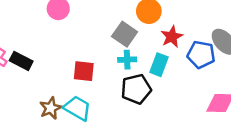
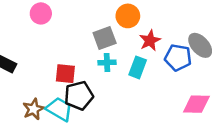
gray square: (125, 34) -> (105, 38), turned 35
black pentagon: (136, 89) -> (79, 96), moved

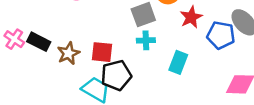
cyan rectangle: (138, 67) -> (178, 62), moved
brown star: (33, 109) -> (68, 53), moved

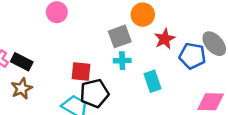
brown star: (68, 53) -> (22, 88), moved
cyan rectangle: (178, 62) -> (152, 81), turned -40

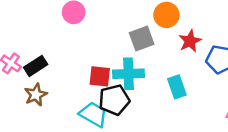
cyan cross: (122, 61) -> (129, 74), moved, size x1.6
black rectangle: (22, 62) -> (36, 66), turned -60

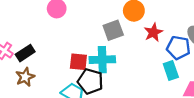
cyan rectangle: (177, 87) -> (171, 70), moved
black pentagon: (114, 100) -> (90, 81), turned 30

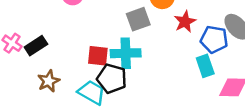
brown star: (25, 77) -> (49, 81), moved

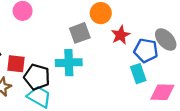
red square: (98, 56) -> (16, 64), moved
black pentagon: (112, 78) -> (37, 77), moved

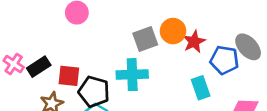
orange circle: (101, 13) -> (173, 31), moved
cyan rectangle: (138, 74) -> (201, 88), moved

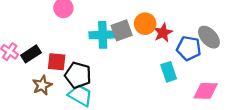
cyan cross: (132, 75) -> (103, 35), moved

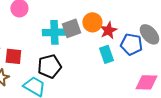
cyan rectangle: (169, 72) -> (106, 54), moved
black pentagon: (78, 75) -> (49, 66), moved, turned -30

